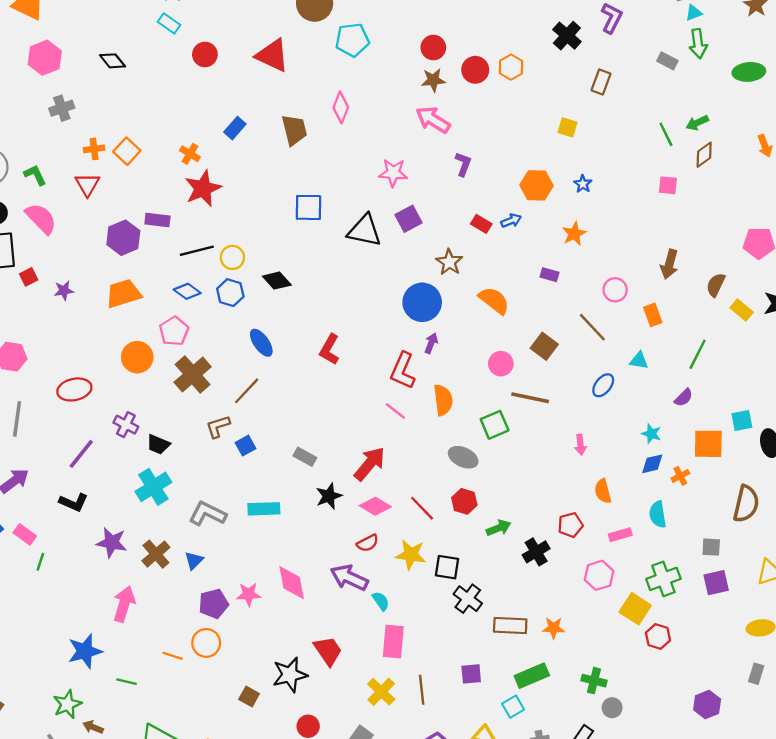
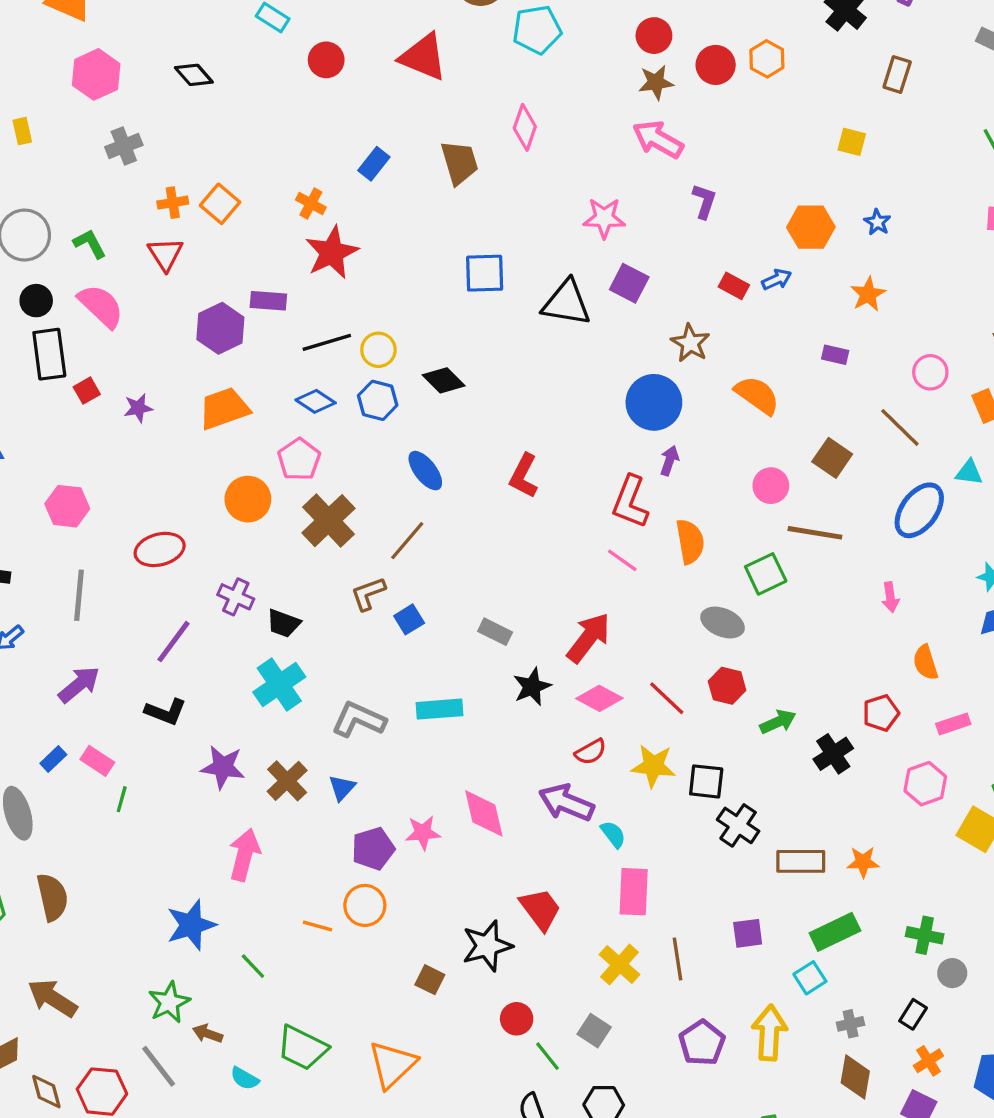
purple square: (409, 219) -> (629, 283), turned -32
blue ellipse: (603, 385) -> (919, 510), size x1.6
green line: (127, 682) -> (253, 966), turned 36

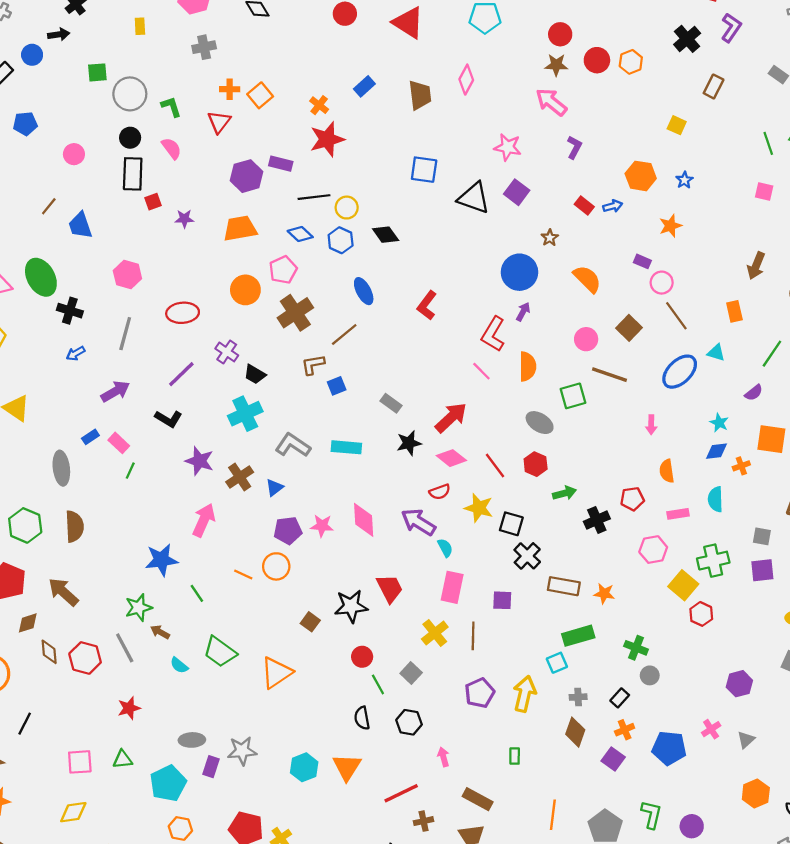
pink semicircle: (101, 306) -> (171, 148), size x0.7
brown star: (690, 343) -> (550, 238), size x0.7
pink circle: (930, 372) -> (662, 283), moved
purple square: (748, 933) -> (502, 600), moved

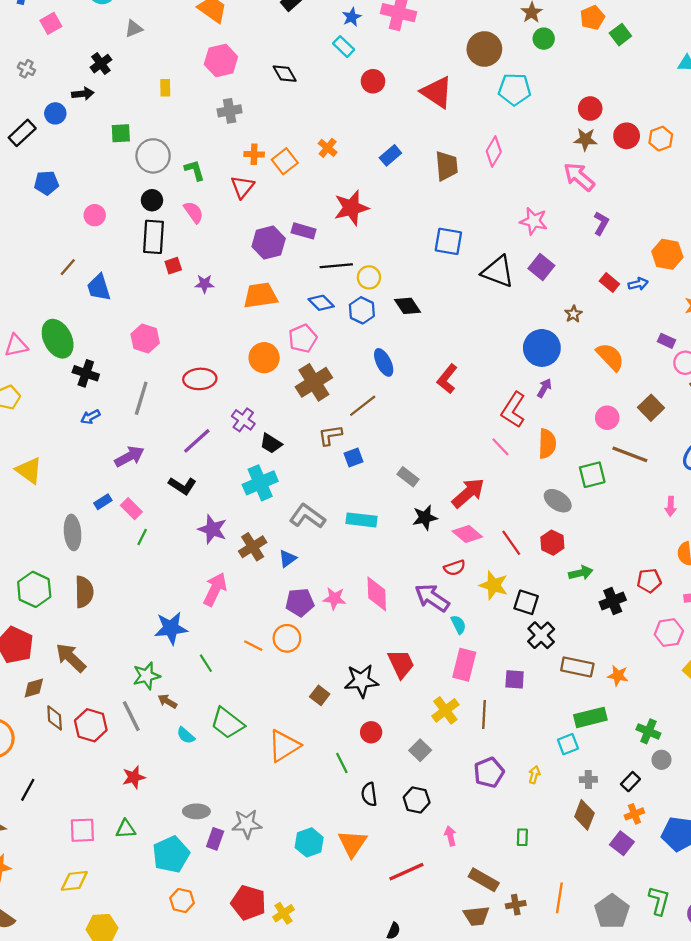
orange cross: (319, 105) -> (328, 148), moved
green line: (378, 684) -> (342, 763), moved
yellow arrow: (525, 694) -> (534, 775), size x0.5
brown cross: (424, 821) -> (516, 905), moved

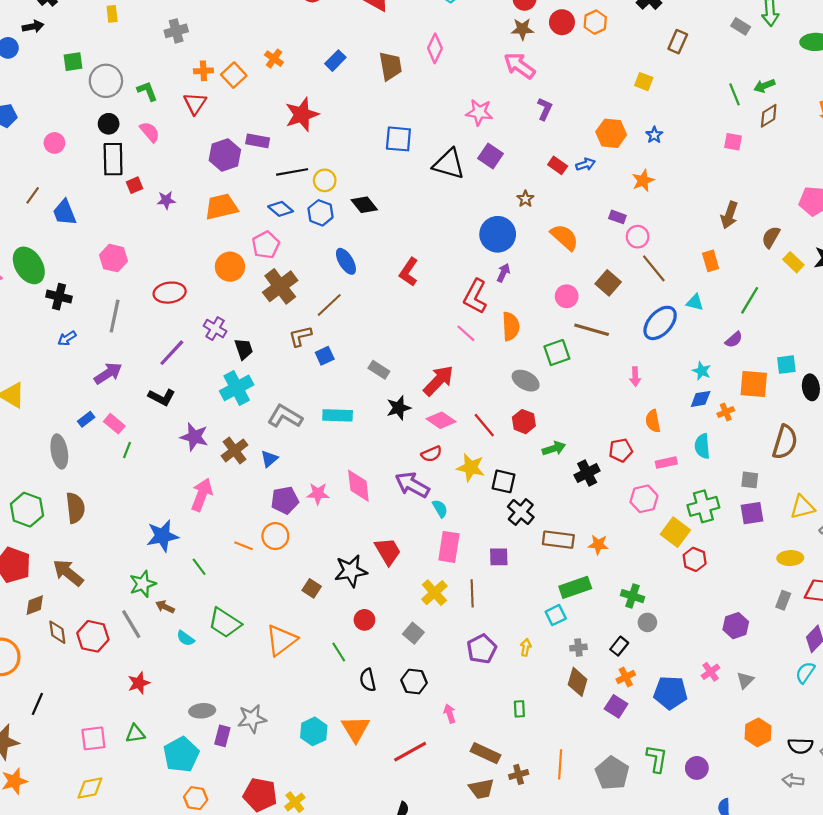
black trapezoid: (271, 443) -> (244, 349), turned -135

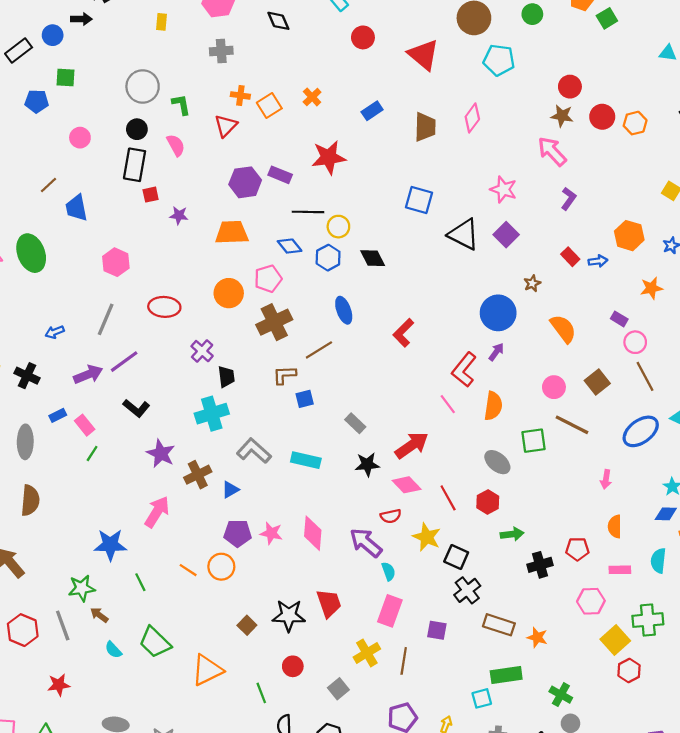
green square: (73, 62) -> (66, 78), moved
black cross: (59, 297) -> (27, 376), moved
purple line: (172, 353) -> (124, 362), moved

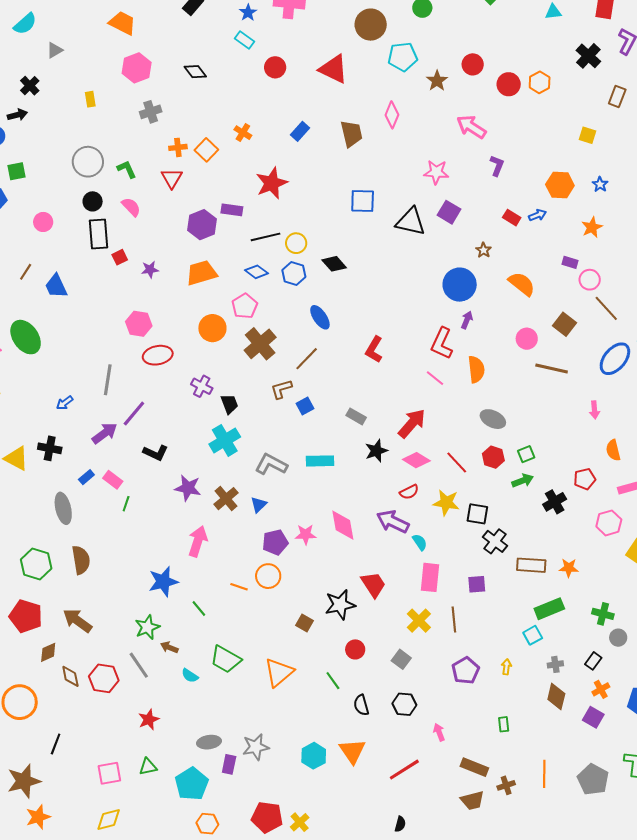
brown star: (562, 116) -> (437, 81), moved, turned -30
pink hexagon: (116, 262) -> (139, 324), moved
red L-shape: (403, 333) -> (374, 350), moved
green square: (533, 441) -> (526, 454), moved, size x0.7

